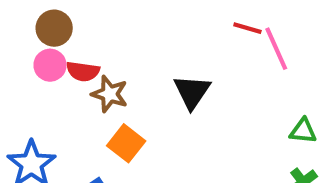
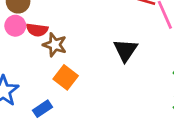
black triangle: (192, 92) -> (125, 50), moved

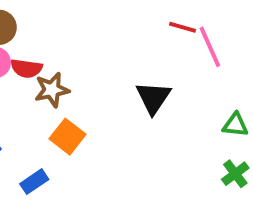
brown star: (55, 45) -> (52, 90), turned -30

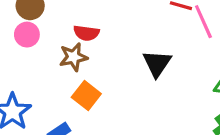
red semicircle: (26, 68) -> (86, 33), moved

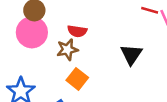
pink circle: (27, 35) -> (32, 32), size x1.6

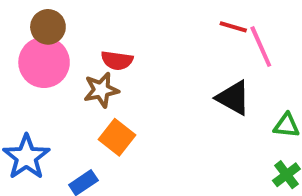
black triangle: (131, 54) -> (233, 98), moved, turned -35

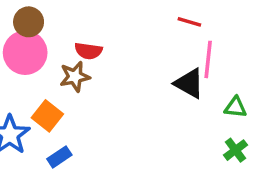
pink line: (261, 47) -> (208, 59), moved, turned 30
orange square: (117, 137) -> (47, 116), moved

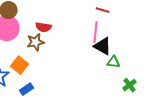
pink line: (208, 59) -> (96, 32), moved
green triangle: (235, 107) -> (114, 62), moved

